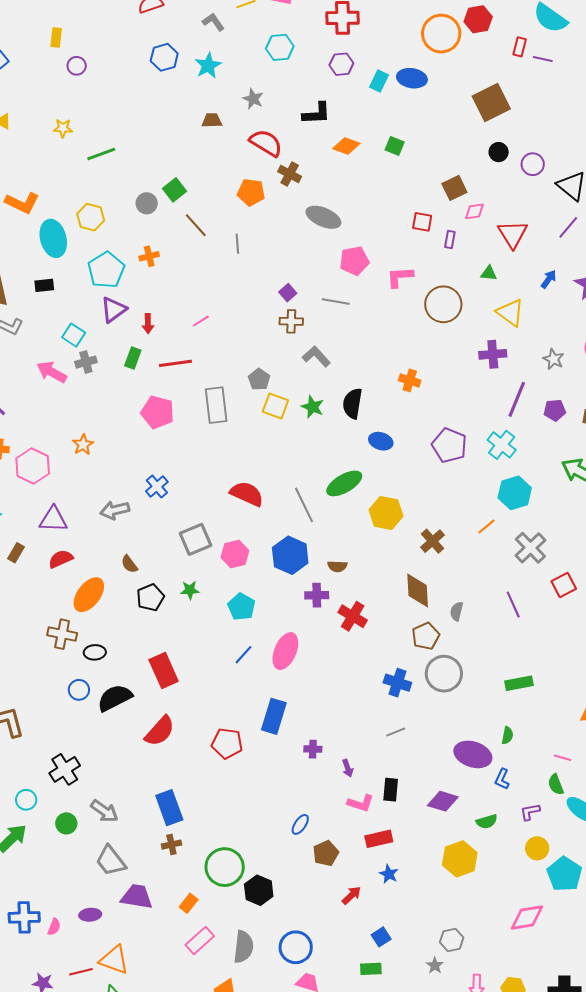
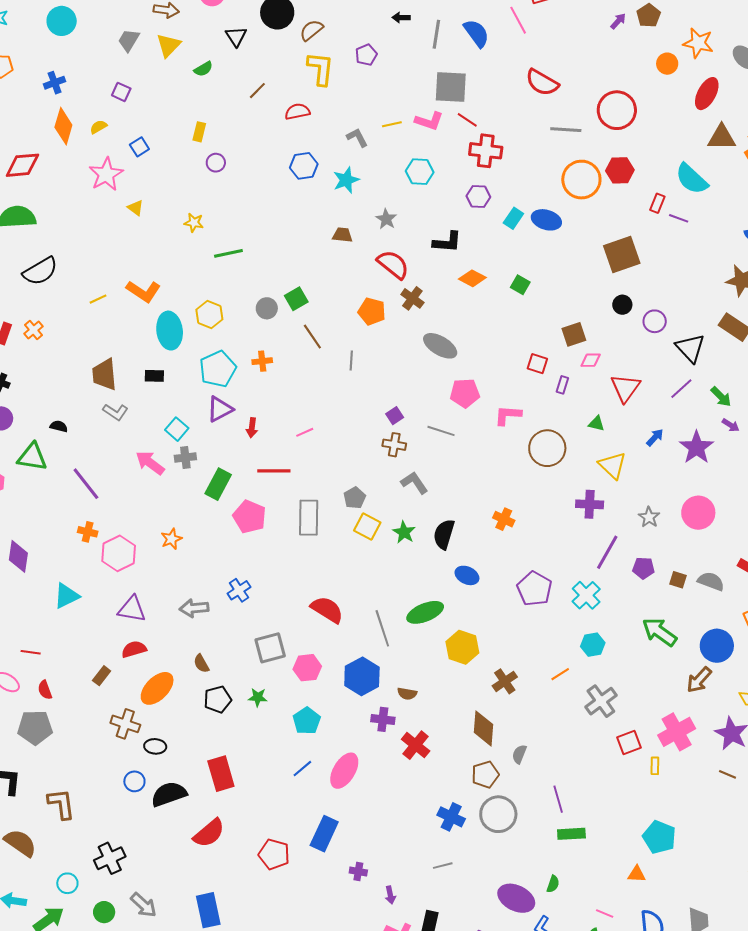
green rectangle: (133, 358) -> (218, 484), moved, size x1.4
cyan hexagon: (515, 493) -> (593, 645), size x0.7
brown rectangle: (16, 553) -> (102, 676), moved
purple line: (513, 604) -> (558, 799), moved

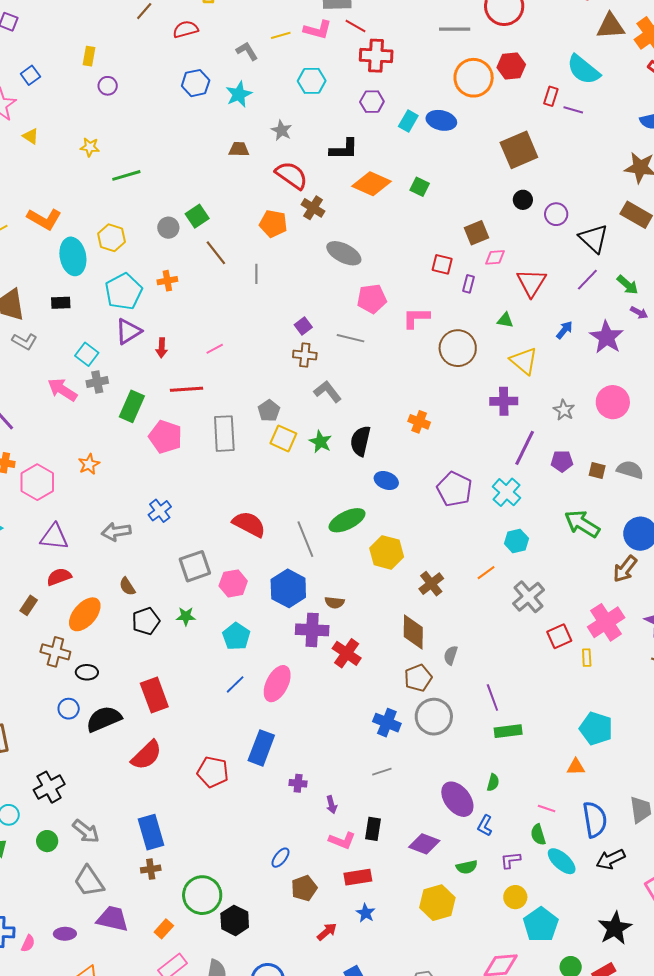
orange diamond: (472, 278) -> (372, 184), size x1.4
purple cross: (383, 719) -> (312, 630), size x1.4
purple ellipse: (516, 898) -> (457, 799), turned 30

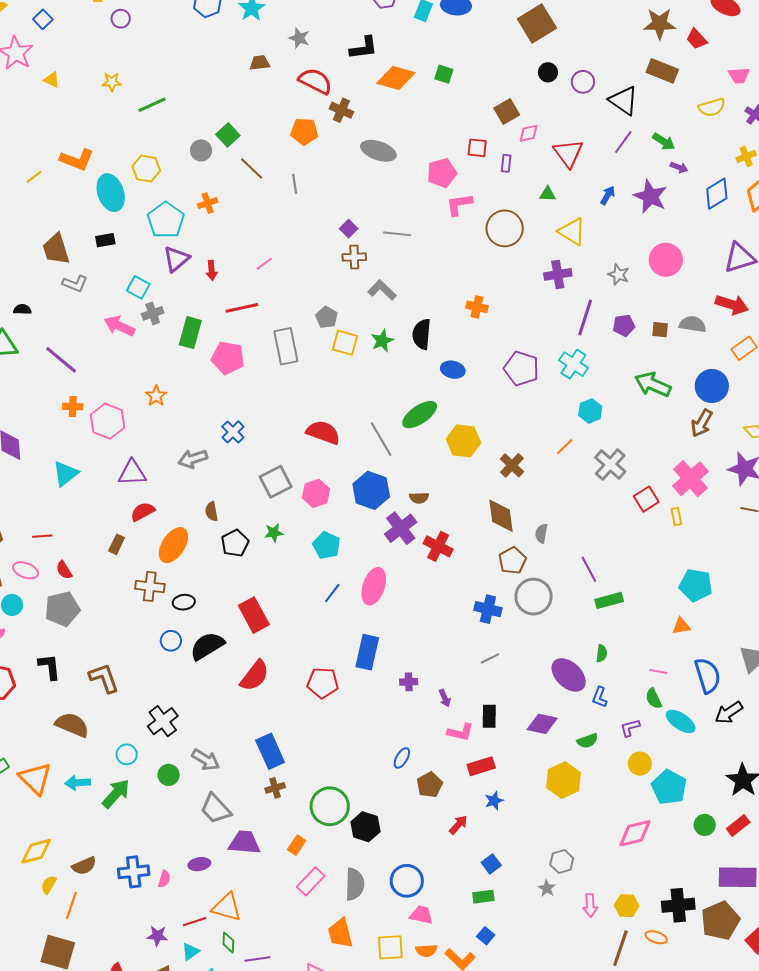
pink pentagon: (372, 299) -> (442, 173), moved
green star: (321, 442) -> (382, 341), turned 30
brown semicircle: (127, 586) -> (212, 511), turned 30
purple cross: (312, 630) -> (401, 528), turned -32
blue star: (366, 913) -> (494, 801), turned 30

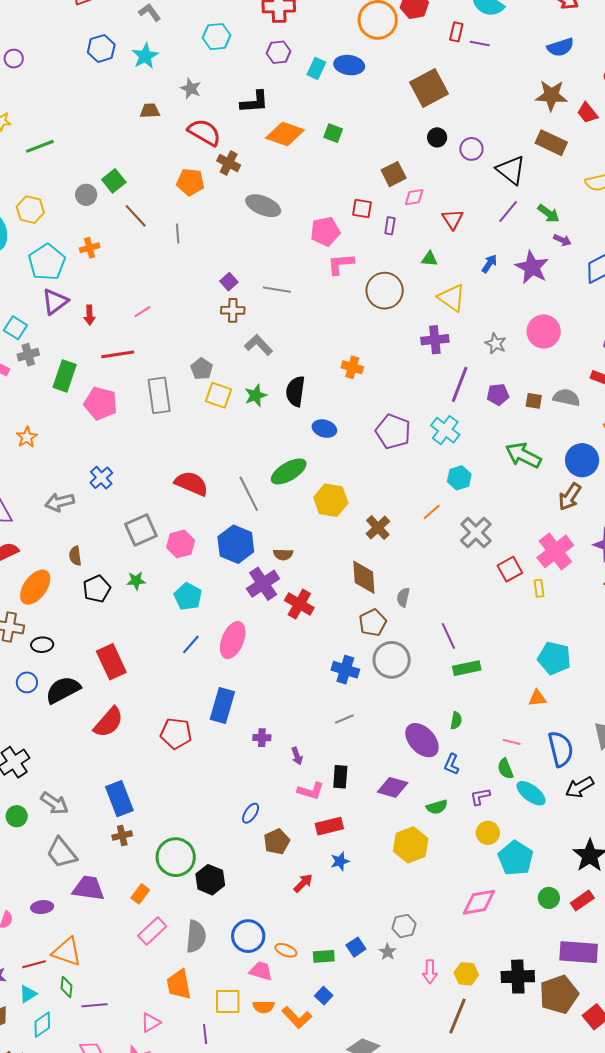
red triangle: (568, 153) -> (453, 219), size x0.7
blue square: (491, 864) -> (356, 947), moved
orange ellipse: (656, 937) -> (286, 950), moved

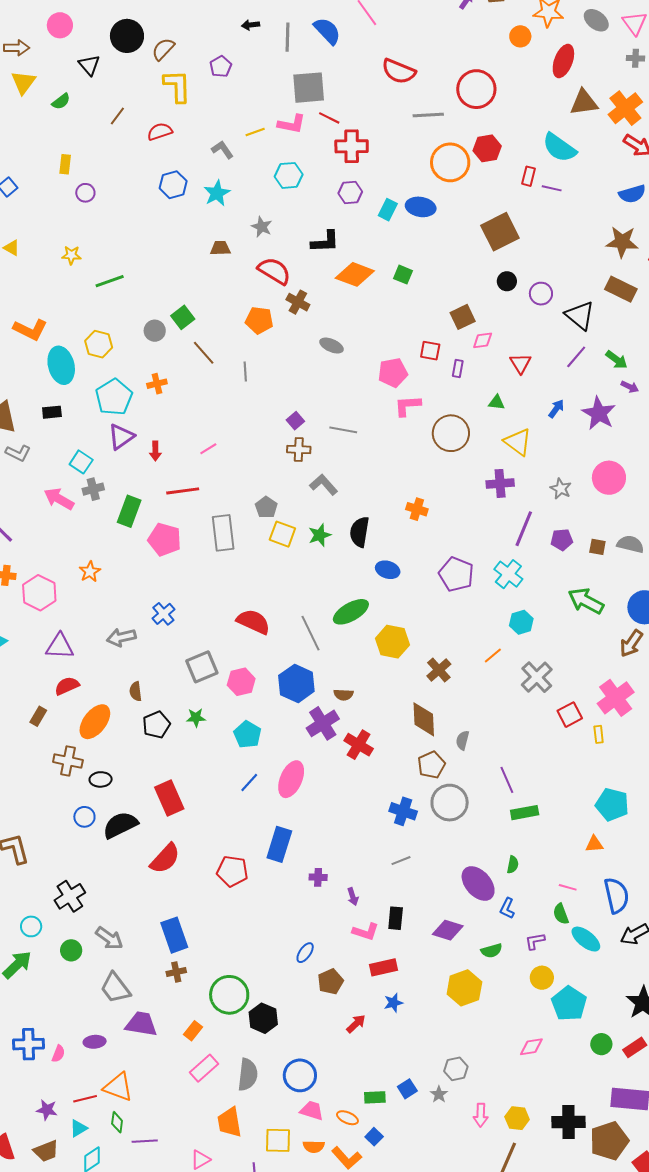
gray ellipse: (263, 206) -> (331, 346), size x0.7
pink diamond: (479, 902) -> (531, 1047), size x0.7
orange ellipse: (286, 950) -> (347, 1118), moved

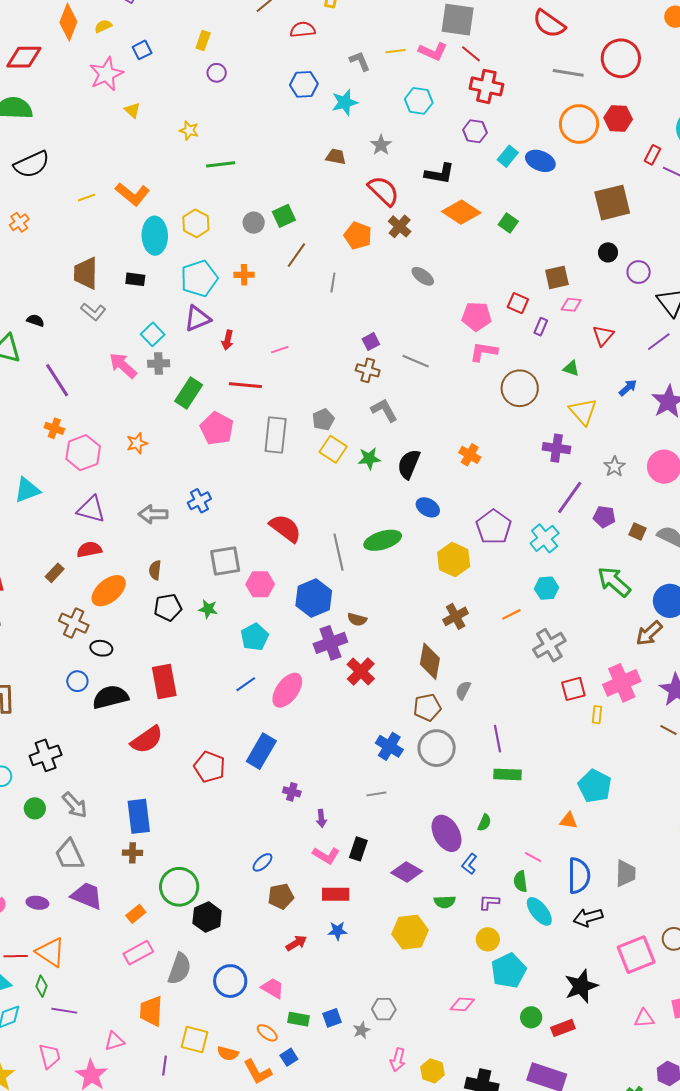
brown line: (204, 353) -> (296, 255), turned 64
yellow hexagon: (392, 642) -> (454, 560), moved
pink trapezoid: (312, 1111) -> (273, 988), moved

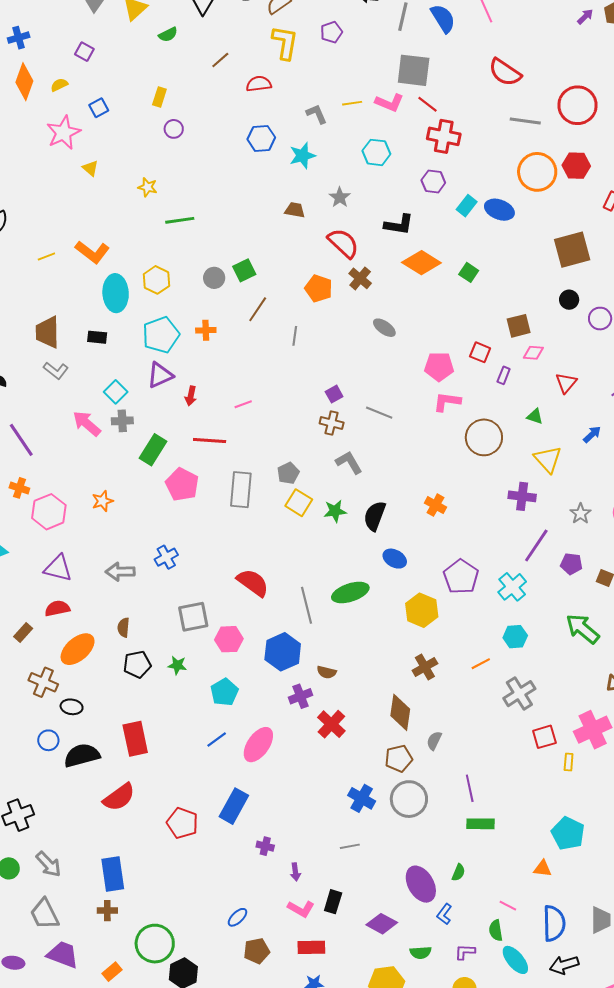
purple cross: (330, 643) -> (300, 696), size x0.7

